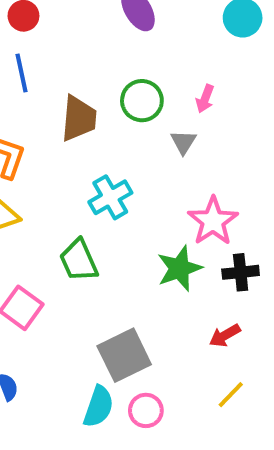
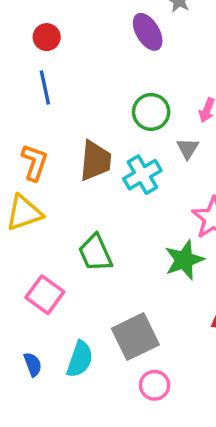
brown trapezoid: (79, 118) -> (95, 161), moved
cyan cross: (110, 197) -> (142, 175), moved
cyan semicircle: (98, 407) -> (80, 359), moved

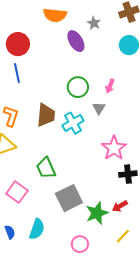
red circle: (47, 37) -> (18, 44), size x1.5
green star: (184, 260) -> (97, 213), moved
gray square: (135, 337) -> (69, 198), moved

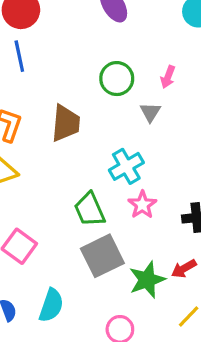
cyan cross: (73, 123) -> (126, 166), moved
pink star: (114, 148) -> (142, 205), moved, size x0.7
green trapezoid: (46, 168) -> (90, 210), moved

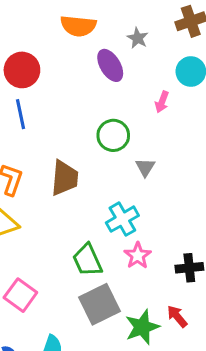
pink arrow: (168, 77) -> (162, 102), moved
red arrow: (184, 269) -> (177, 316), turned 80

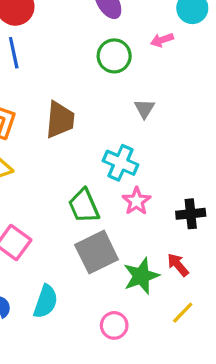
pink arrow: (162, 102) -> (162, 40), turned 50
green circle: (113, 135) -> (114, 56), moved
cyan cross: (122, 219) -> (121, 163), turned -36

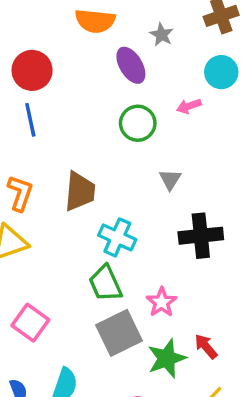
cyan cross: (121, 163) -> (117, 237), moved
pink star: (136, 201) -> (162, 302), moved
black cross: (191, 214) -> (201, 236), moved, size x1.4

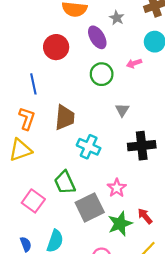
red circle: (32, 70) -> (56, 47), moved
blue line: (30, 120) -> (33, 84), moved
green trapezoid: (105, 283) -> (65, 182), moved

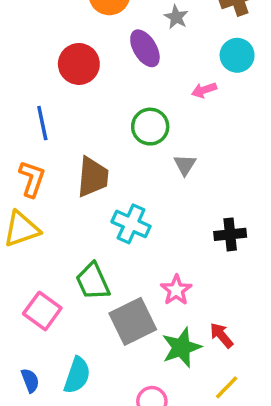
green circle: (102, 74) -> (150, 127), moved
black cross: (142, 146) -> (230, 234), moved, size x0.7

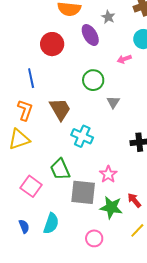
brown trapezoid: (93, 177) -> (60, 109), turned -35
gray square: (133, 321) -> (83, 192), turned 32
green star: (181, 347) -> (111, 207), turned 30

